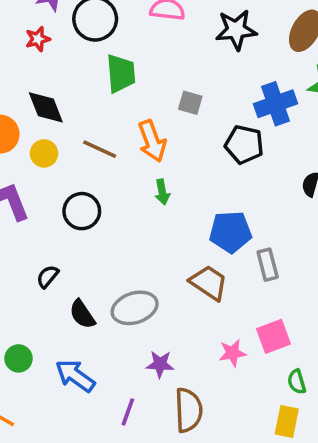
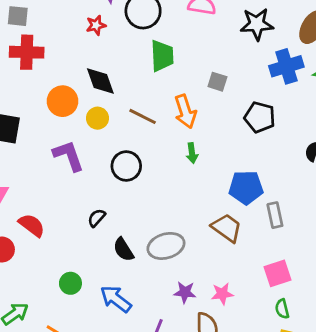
blue cross: (276, 104) -> (286, 66), moved
pink star: (232, 353) -> (222, 294), moved
green semicircle: (297, 382) -> (282, 309), moved

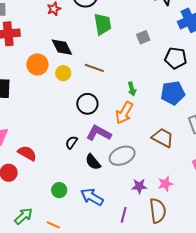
gray square: (217, 82) -> (143, 37), turned -32
orange arrow: (185, 111) -> (124, 113), moved, turned 55
purple L-shape: (69, 156) -> (99, 133), moved, turned -35
blue pentagon: (246, 187) -> (173, 93), moved

